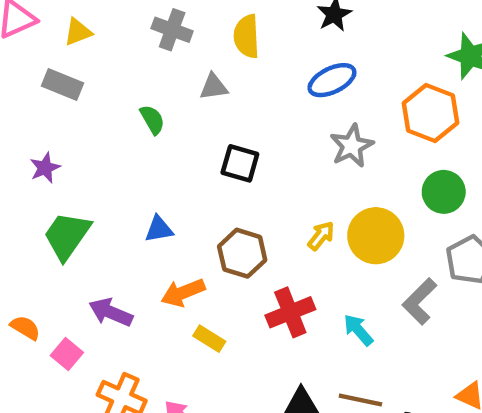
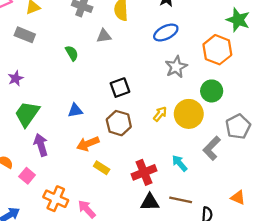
black square: (240, 163) -> (120, 88), moved, turned -36
green circle: (444, 192) -> (212, 91), moved
purple arrow: (111, 312) -> (41, 145), moved, turned 50
red cross: (290, 312) -> (144, 172), moved

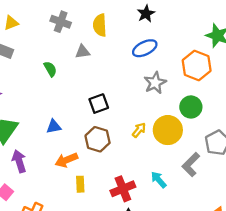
yellow rectangle: (102, 168) -> (80, 184), turned 56

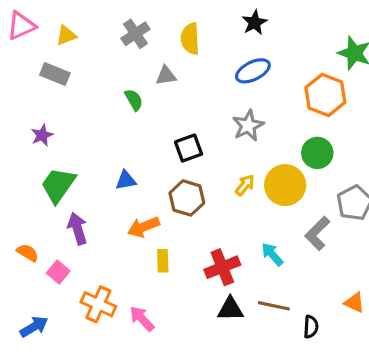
gray cross: (61, 22) -> (135, 34), turned 36
green semicircle: (50, 69) -> (134, 100), moved
gray star: (155, 83) -> (248, 126), moved

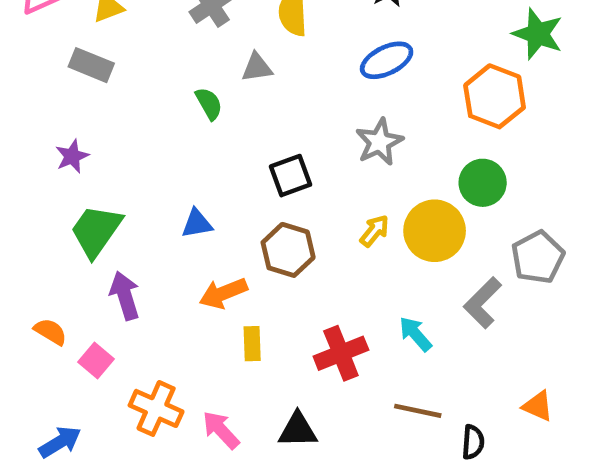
black triangle: (230, 309) -> (298, 430), moved

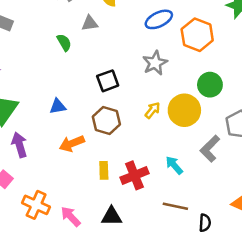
orange hexagon: (495, 96) -> (197, 35), moved
yellow rectangle: (252, 344) -> (104, 170), moved

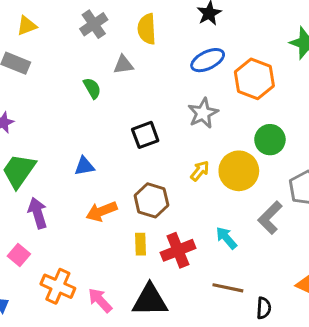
brown hexagon: (106, 120) -> (151, 200), moved
black triangle: (111, 216) -> (150, 300), size x1.4

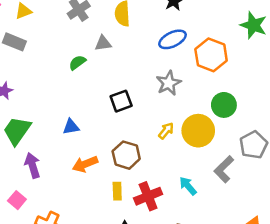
green semicircle: (92, 88) -> (77, 63), turned -96

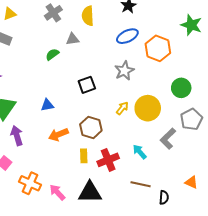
green circle: (224, 105) -> (181, 88), moved

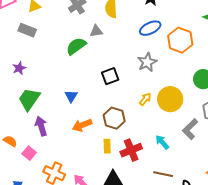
green semicircle: (52, 54) -> (76, 46), size x1.5
blue triangle: (47, 105) -> (71, 96), turned -48

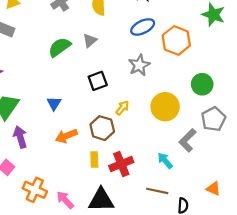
gray triangle: (96, 31) -> (90, 40), moved, turned -32
yellow arrow: (145, 99) -> (122, 108), moved
cyan arrow: (162, 142) -> (165, 161), moved

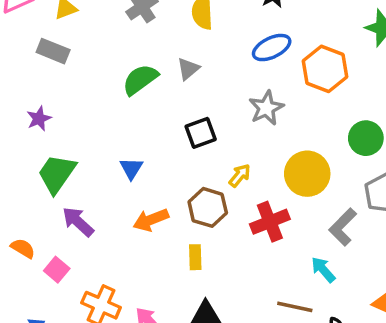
purple arrow: (20, 137) -> (78, 222), turned -30
cyan arrow: (165, 161) -> (323, 270), moved
red cross: (121, 164) -> (270, 222), moved

